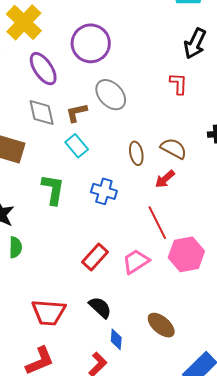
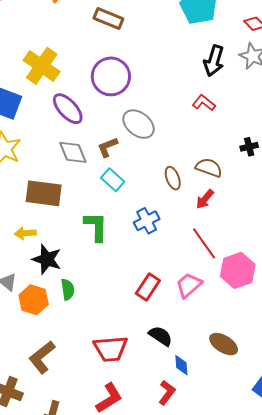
red L-shape: (178, 84) -> (204, 103), turned -45
blue cross: (104, 191) -> (147, 221), turned -35

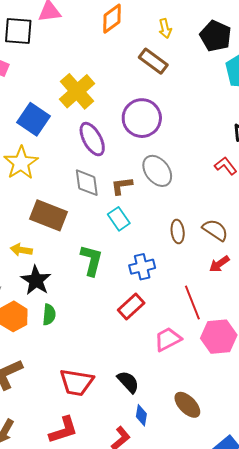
red arrow: (205, 199) -> (219, 264), moved
red rectangle: (148, 287) -> (131, 307), moved

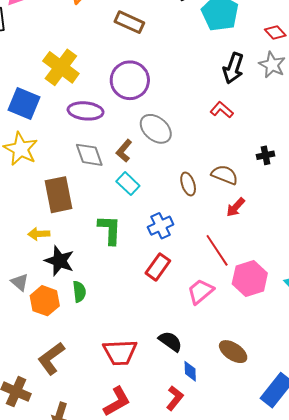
purple ellipse: (92, 139) -> (86, 111), turned -44
brown L-shape: (122, 186) -> (124, 151), turned -30
brown rectangle: (49, 215) -> (58, 195), turned 69

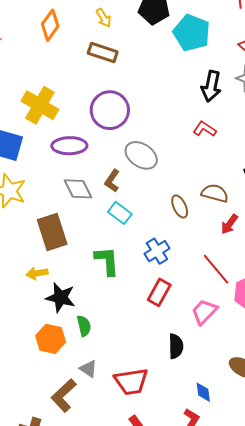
gray triangle: (20, 282) -> (88, 369), moved
black semicircle: (170, 341) -> (176, 346), moved, turned 60

